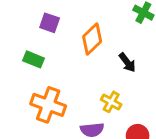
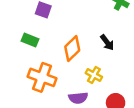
orange diamond: (92, 39) -> (72, 48), moved

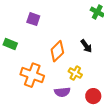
green rectangle: (30, 40) -> (10, 44), moved

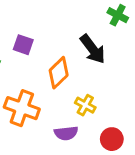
purple square: (33, 19) -> (23, 45), moved
black arrow: (86, 46) -> (93, 49), moved, size x1.5

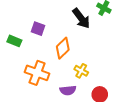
black arrow: (93, 49) -> (81, 18), moved

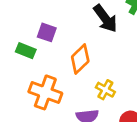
green rectangle: (14, 41) -> (26, 51), moved

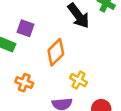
orange cross: (45, 92) -> (24, 83), size x0.6

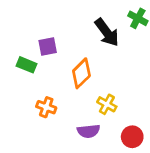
purple square: (25, 28) -> (48, 47), turned -30

